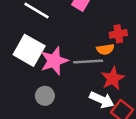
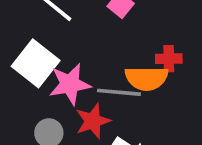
orange semicircle: (105, 49) -> (147, 78), size x1.6
red star: (113, 78) -> (93, 121), moved

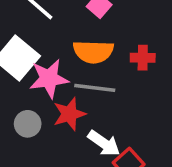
orange semicircle: (147, 78) -> (93, 52), moved

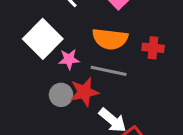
pink star: (49, 79) -> (69, 59), size x0.6
gray circle: (28, 124) -> (61, 95), moved

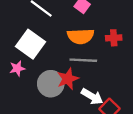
pink star: (69, 59) -> (17, 68), moved
gray circle: (61, 95) -> (51, 84), size x1.5

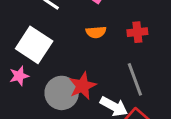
orange semicircle: (81, 36) -> (96, 32), size x0.6
gray line: (83, 60) -> (135, 79), moved, turned 70

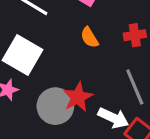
orange semicircle: (96, 32) -> (90, 37), turned 66

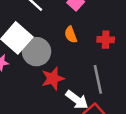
gray circle: (55, 106) -> (37, 52), moved

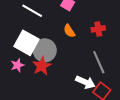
red star: (53, 78) -> (42, 66), moved

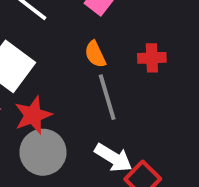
gray circle: (45, 50) -> (43, 152), moved
gray line: (99, 62) -> (107, 97), moved

